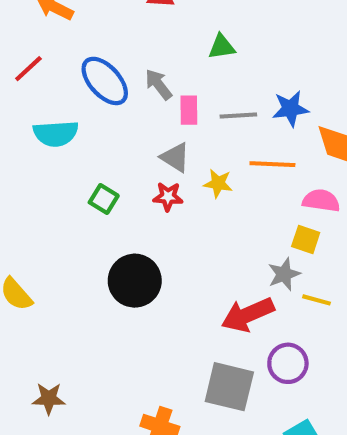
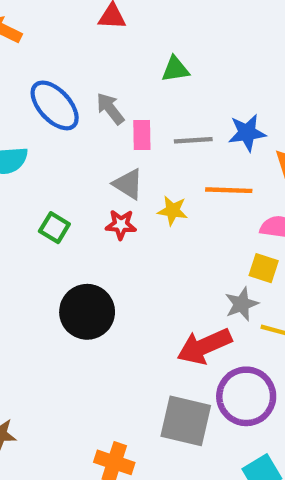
purple circle: (288, 363) -> (246, 396), size x1.4

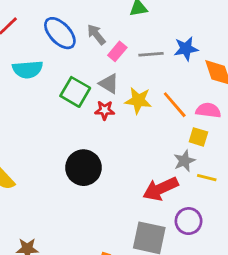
pink rectangle: (142, 135) -> (117, 51), turned 42
orange line: (229, 190) -> (175, 105), moved, turned 48
yellow star: (173, 211) -> (138, 100), size x1.4
green square: (54, 228) -> (75, 92), moved, size x1.5
purple circle: (246, 396) -> (188, 221), size x0.7

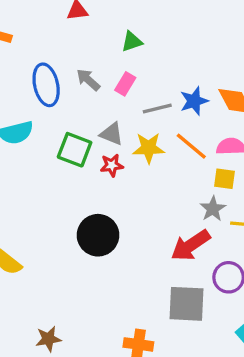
blue ellipse: (60, 33) -> (46, 85), turned 40
blue star: (186, 49) -> (194, 101), moved
pink rectangle: (117, 51) -> (125, 84), moved
gray line: (151, 54) -> (157, 109), moved

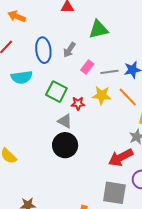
green triangle: (132, 42) -> (98, 29), size x1.5
gray arrow: (88, 80) -> (69, 50), turned -105
pink rectangle: (125, 84) -> (87, 67), moved
gray triangle: (112, 134) -> (65, 121), moved

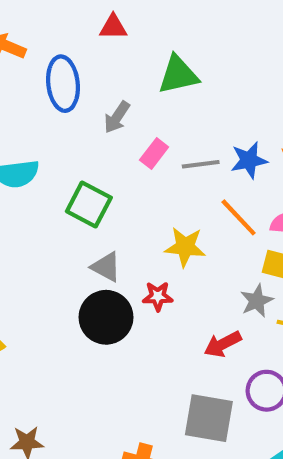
blue ellipse: (43, 50) -> (63, 84), moved
yellow star: (102, 95) -> (185, 247), moved
red star: (78, 103) -> (158, 296), moved
red arrow: (121, 157) -> (223, 344), size x0.7

